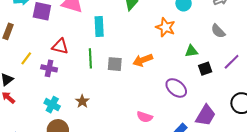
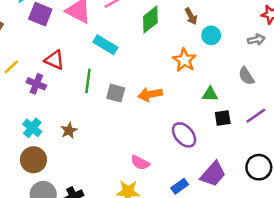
cyan rectangle: (99, 27) -> (105, 45), turned -66

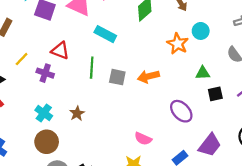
cyan circle: (211, 35) -> (201, 31), moved

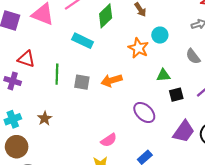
cyan rectangle: (105, 34) -> (83, 41), moved
cyan cross: (44, 113) -> (13, 119), turned 35
pink semicircle: (143, 139) -> (109, 140), turned -56
purple trapezoid: (210, 145) -> (184, 131), moved

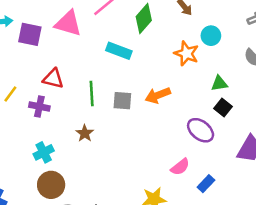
black square: (176, 95) -> (223, 107), moved, turned -32
brown star: (45, 118) -> (85, 133), moved
pink semicircle: (109, 140) -> (180, 167), moved

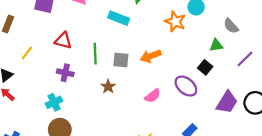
green triangle: (219, 83) -> (216, 45), moved
purple cross: (39, 107) -> (65, 73), moved
brown star: (85, 133) -> (108, 87), moved
pink semicircle: (180, 167) -> (153, 96), moved

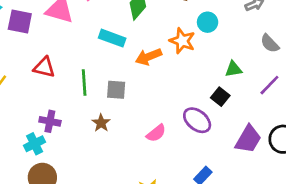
gray semicircle: (231, 26) -> (270, 43), moved
orange arrow: (151, 56) -> (148, 57), moved
purple cross: (65, 73) -> (50, 121), moved

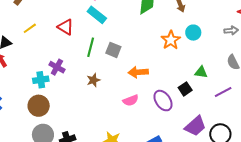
cyan rectangle: (112, 38) -> (97, 15), moved
orange arrow: (148, 57) -> (138, 72), moved
gray square: (116, 90) -> (113, 50), moved

